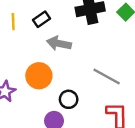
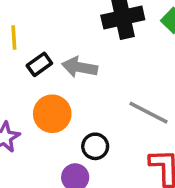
black rectangle: (42, 19) -> (39, 64), moved

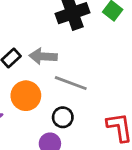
gray line: (149, 113) -> (71, 83), moved

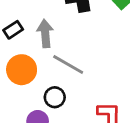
gray arrow: (43, 56) -> (45, 33), turned 72

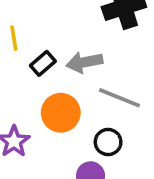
gray arrow: (45, 33) -> (84, 62), turned -88

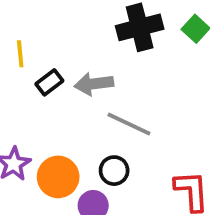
orange circle: (61, 113) -> (58, 177), moved

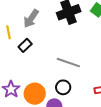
gray arrow: (94, 84) -> (31, 19), moved, turned -42

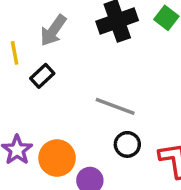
black circle: (63, 87) -> (127, 144), moved

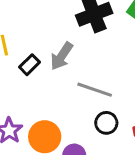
gray arrow: (53, 30) -> (62, 56), moved

